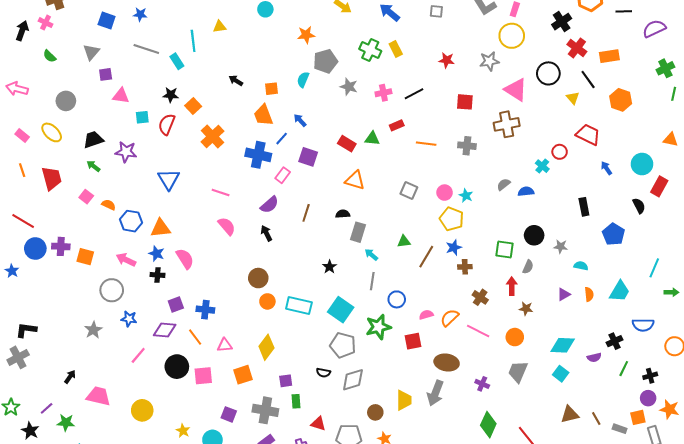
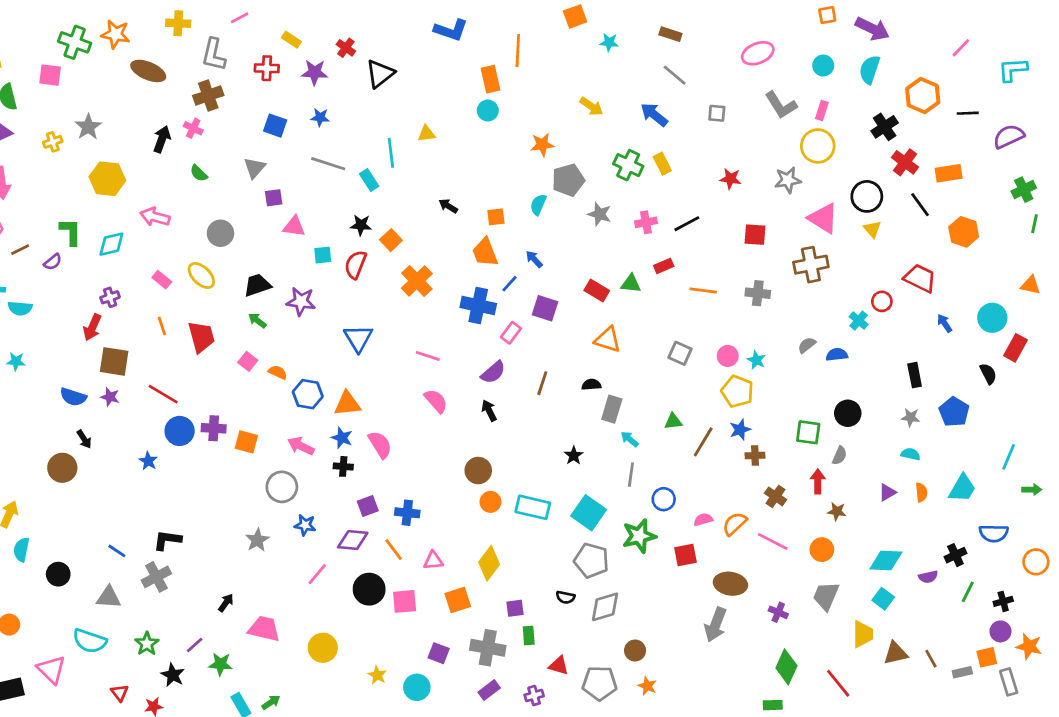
yellow triangle: (573, 98) -> (872, 229), moved
gray star: (561, 246) -> (910, 417), moved
yellow trapezoid: (404, 400) -> (863, 634), moved
gray rectangle: (620, 429) -> (962, 672), turned -32

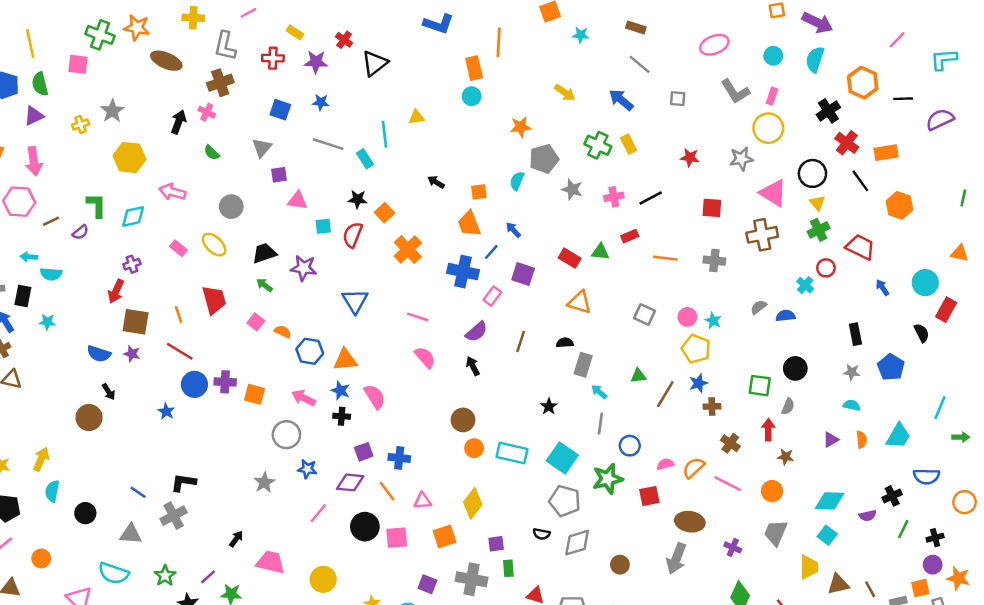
green cross: (1024, 190) -> (819, 230), moved
orange line: (162, 326) -> (179, 314), moved
brown circle: (635, 651) -> (620, 565), moved

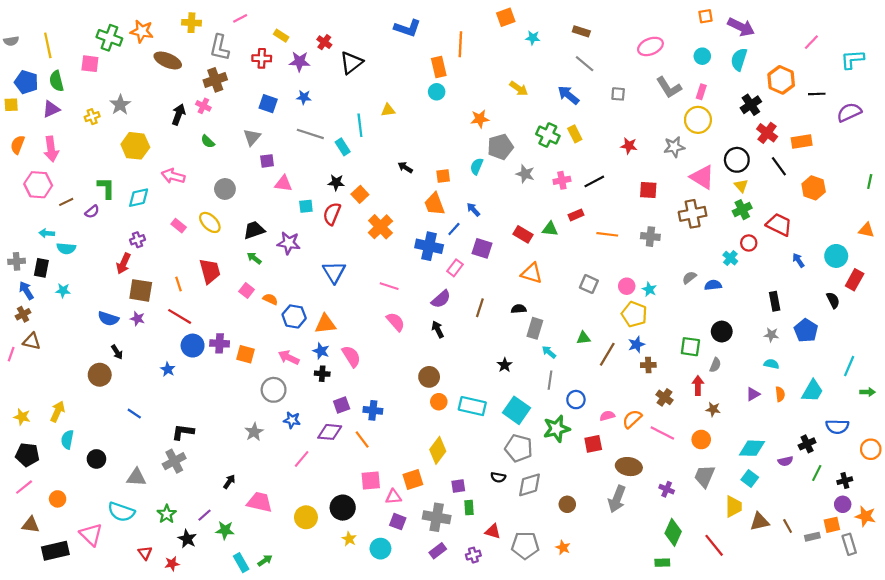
blue line: (138, 492) -> (134, 414), moved
pink triangle: (423, 501) -> (393, 497), moved
black circle: (365, 527) -> (343, 508), moved

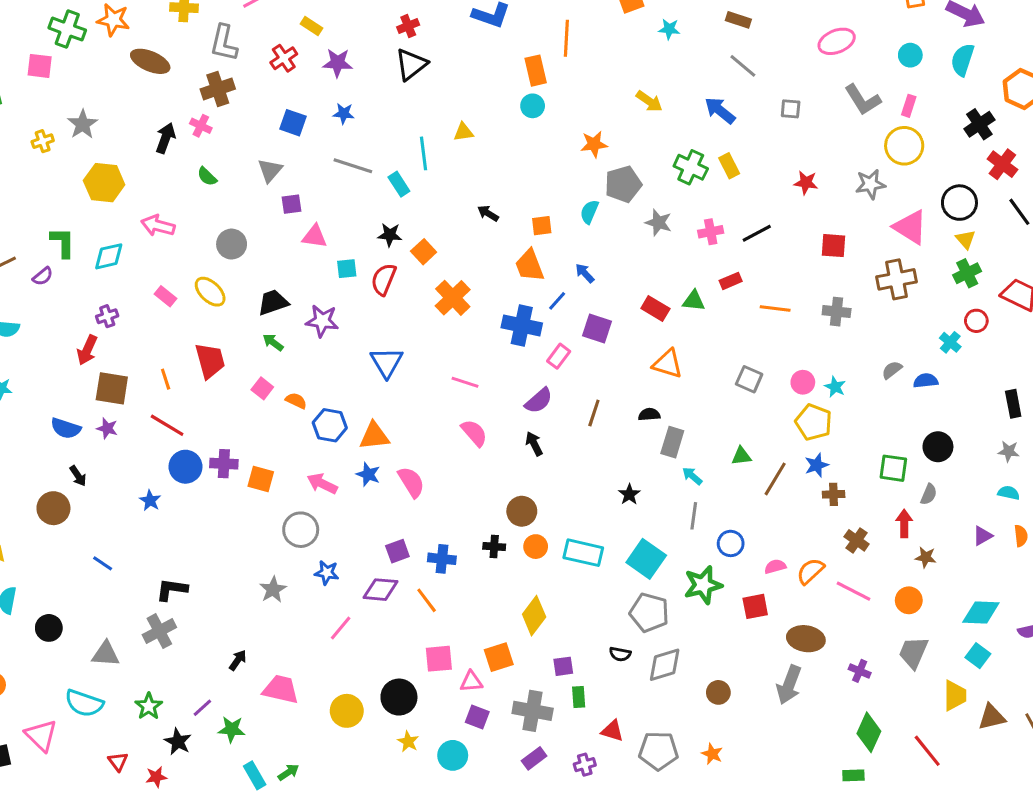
red cross: (324, 42) -> (408, 26), moved, turned 32
red cross: (262, 58) -> (284, 58), turned -36
black cross: (322, 374) -> (494, 547), moved

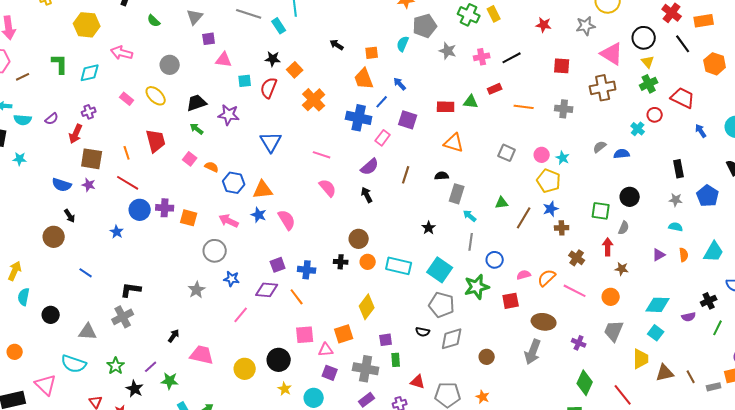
purple semicircle: (43, 276) -> (52, 119), moved
red rectangle: (655, 309) -> (446, 107), turned -30

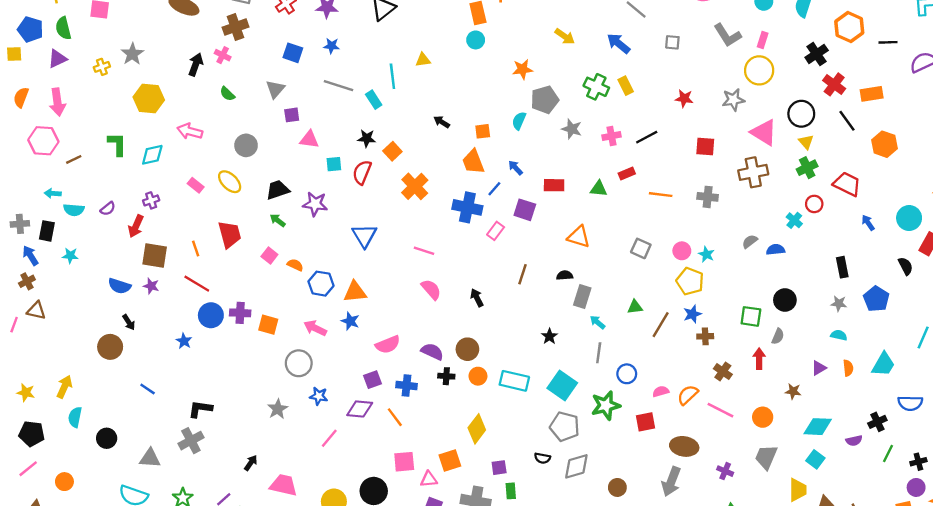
red rectangle: (446, 107) -> (554, 185), moved
purple semicircle: (370, 167) -> (432, 352), moved, turned -114
pink semicircle: (287, 220) -> (388, 345), moved, turned 100
brown star: (622, 269) -> (793, 391), moved

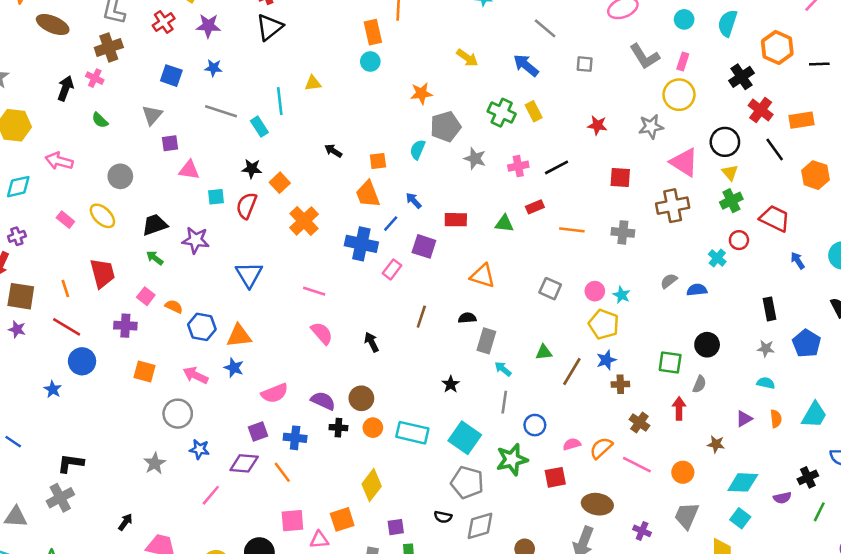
purple cross: (240, 313) -> (125, 326), moved

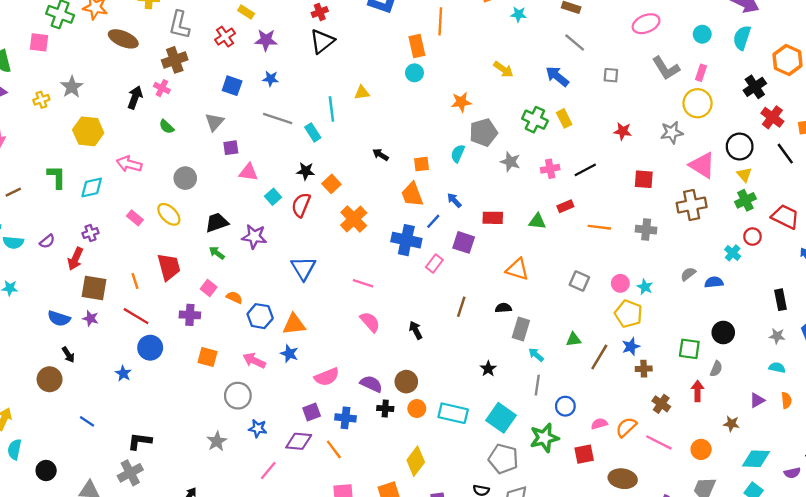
cyan square: (216, 197) -> (273, 197), turned -35

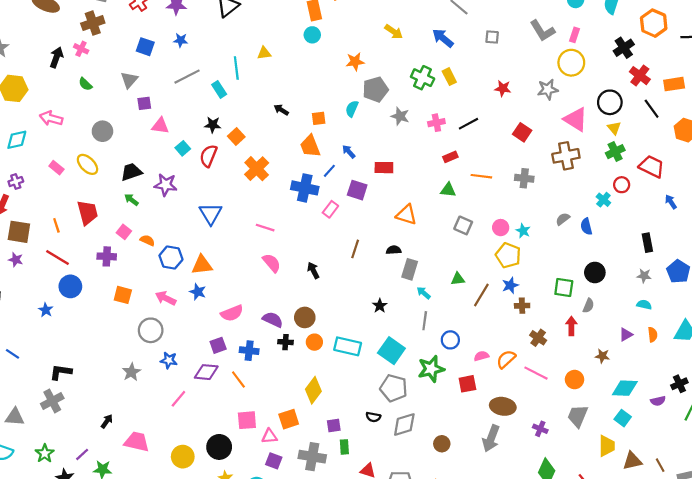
gray line: (278, 118) -> (187, 77), turned -45
red square: (644, 179) -> (522, 132), turned 30
green triangle: (537, 221) -> (448, 190), moved
blue semicircle: (714, 282) -> (586, 226), turned -98

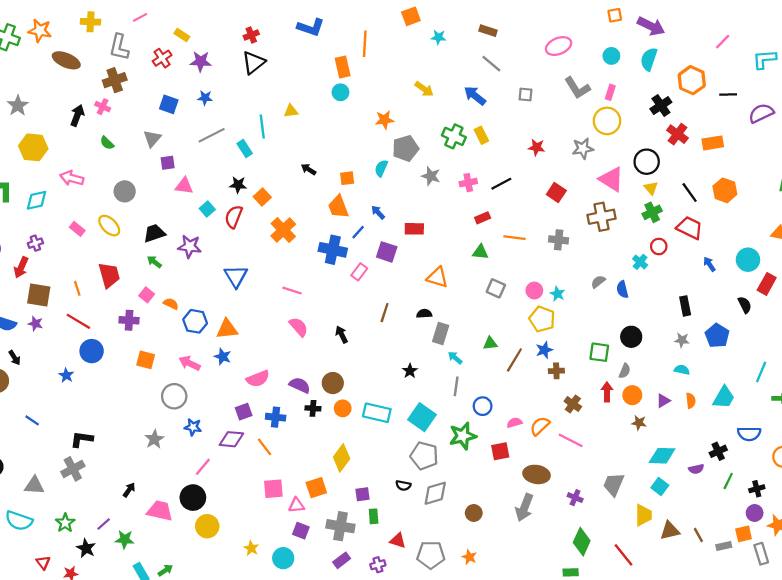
black line: (652, 109) -> (690, 193), moved
orange circle: (575, 380) -> (632, 395), moved
black circle: (219, 447) -> (193, 498), moved

